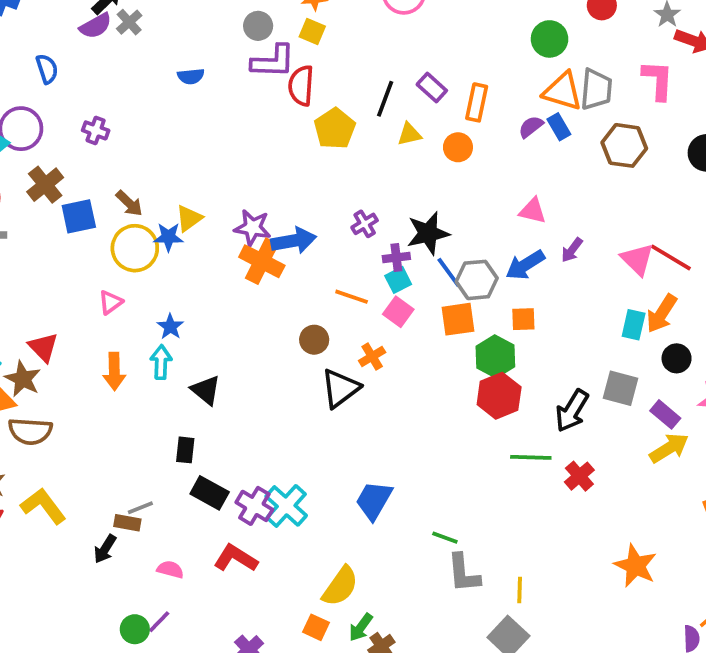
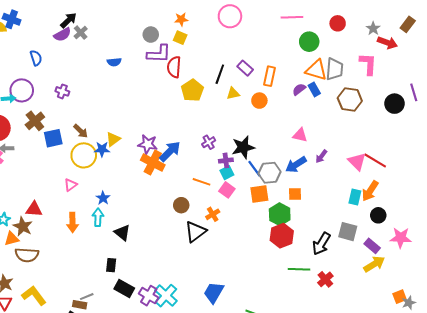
blue arrow: (294, 241) -> (170, 151), turned -35
red triangle: (43, 347) -> (34, 209), turned -42

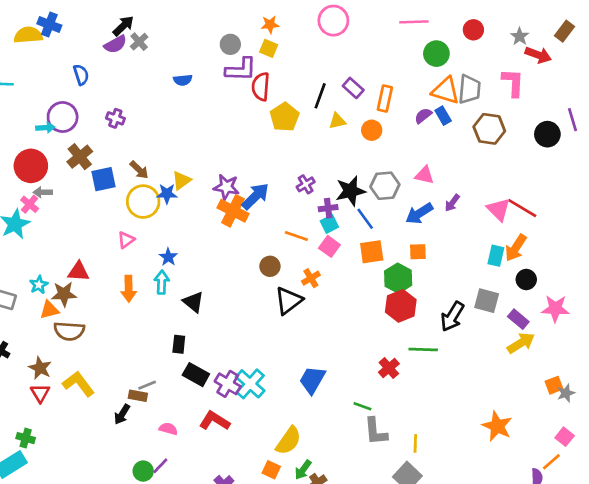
gray hexagon: (270, 173) -> (385, 186), moved
brown star: (23, 227) -> (64, 294), turned -30
red cross: (325, 279) -> (389, 368), moved

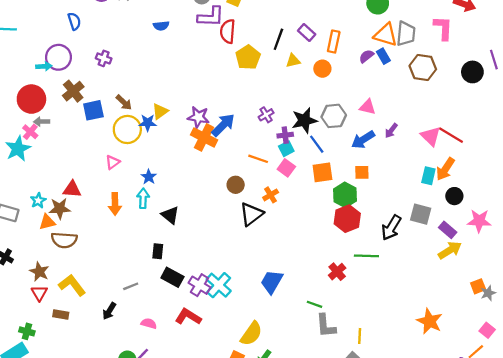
brown rectangle: (138, 396) -> (61, 314), moved

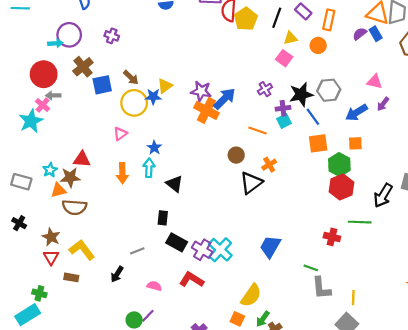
yellow pentagon: (248, 57) -> (246, 19), moved
pink triangle: (368, 107) -> (375, 82), moved
pink square: (286, 168) -> (284, 58), moved
red cross: (337, 272) -> (332, 237), turned -35

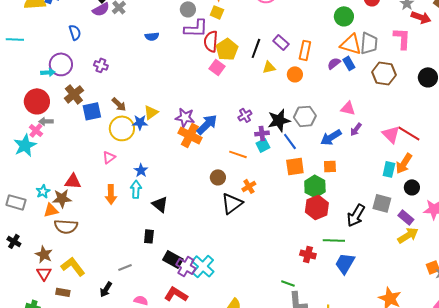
pink square: (284, 58) -> (217, 67), moved
black rectangle: (177, 242) -> (173, 259), moved
blue trapezoid: (270, 247) -> (345, 263), moved

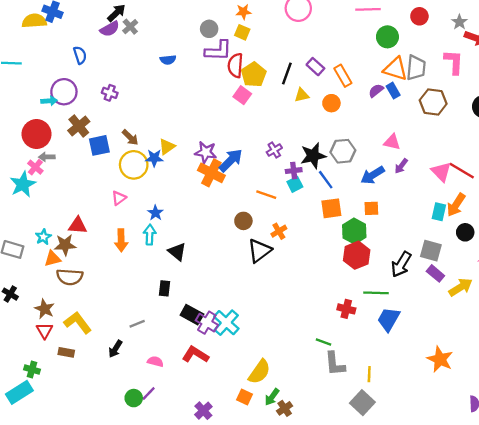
orange rectangle: (305, 50) -> (343, 76), turned -42
purple rectangle: (406, 217) -> (435, 273), moved

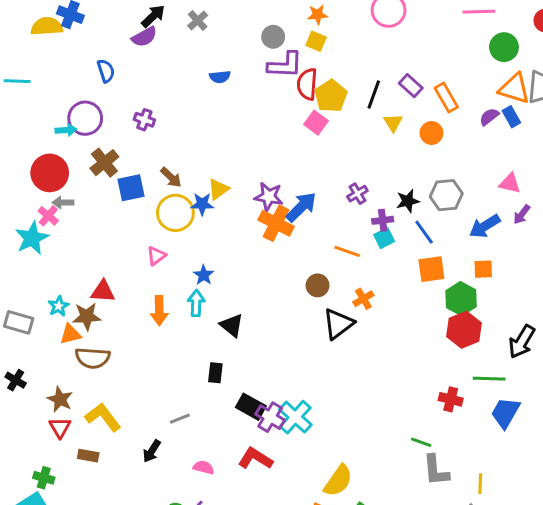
gray cross: (130, 27) -> (198, 21), moved
yellow triangle: (302, 95) -> (393, 123), turned -49
black star: (313, 156) -> (408, 201), size x0.7

